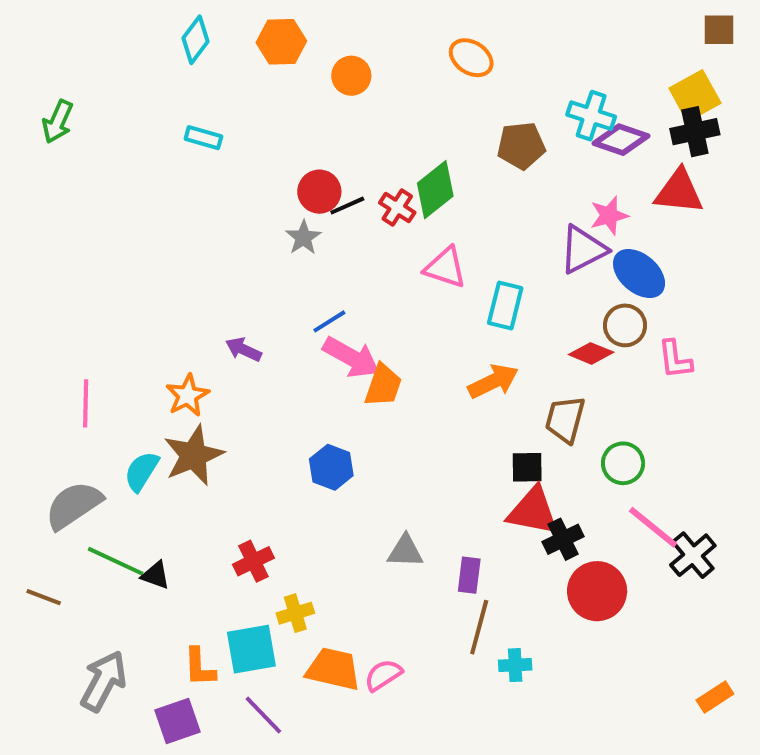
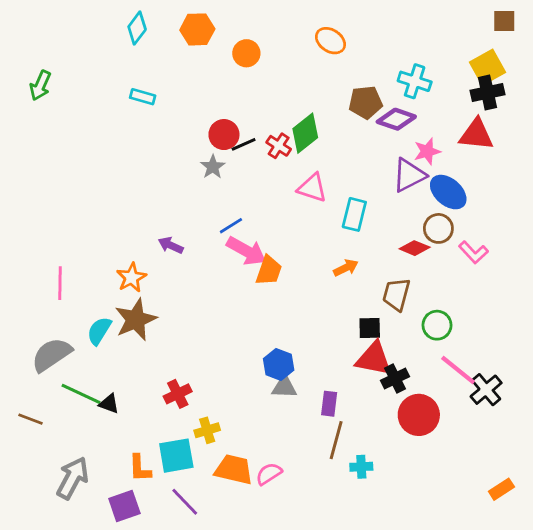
purple diamond: (621, 140) -> (396, 119), moved
pink L-shape: (675, 359) -> (473, 252), turned -36
orange arrow: (493, 381) -> (346, 268), size x0.7
blue hexagon: (331, 467) -> (279, 364), moved

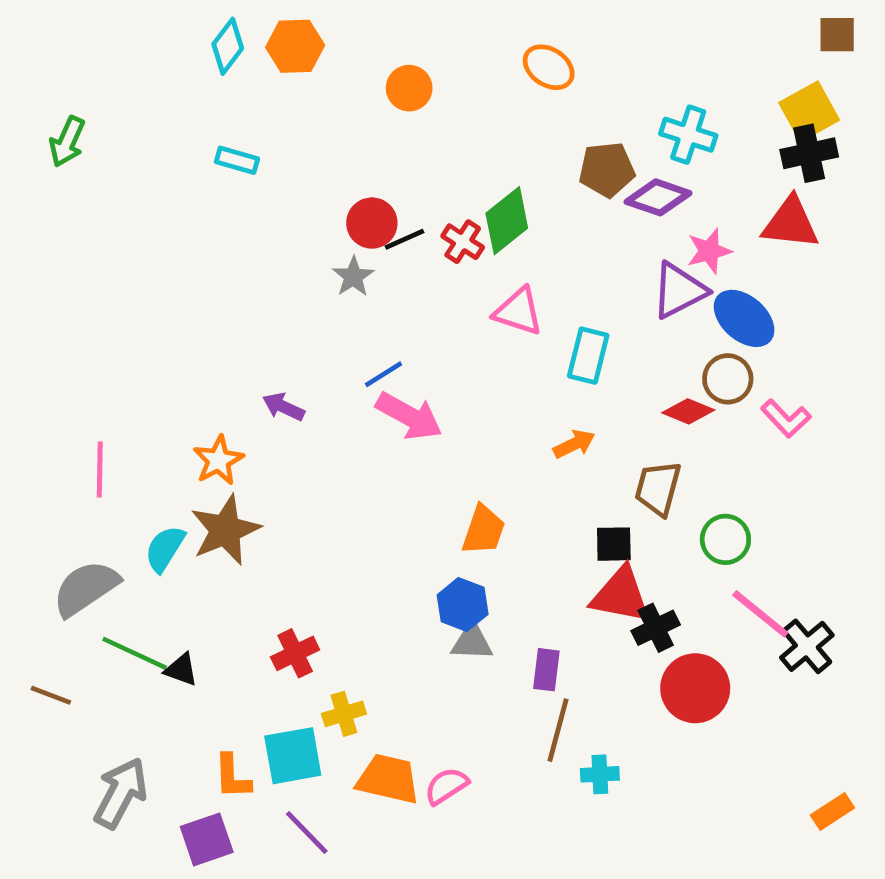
orange hexagon: (197, 29) -> (295, 46), moved
orange trapezoid: (269, 271) -> (484, 530), moved

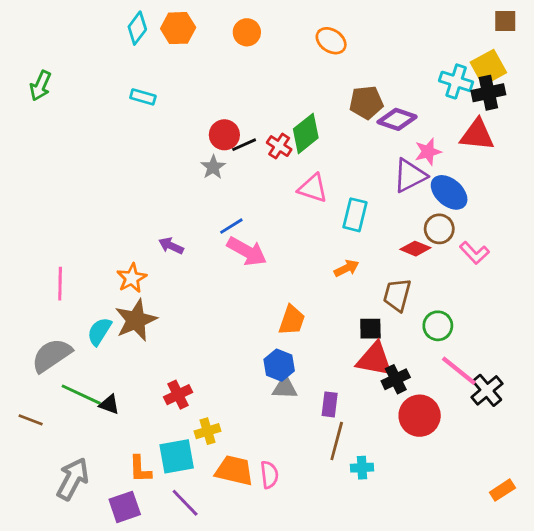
orange circle: (409, 88) -> (247, 32), moved
cyan cross: (688, 135) -> (456, 81), moved
pink semicircle: (446, 786) -> (269, 475), turned 116

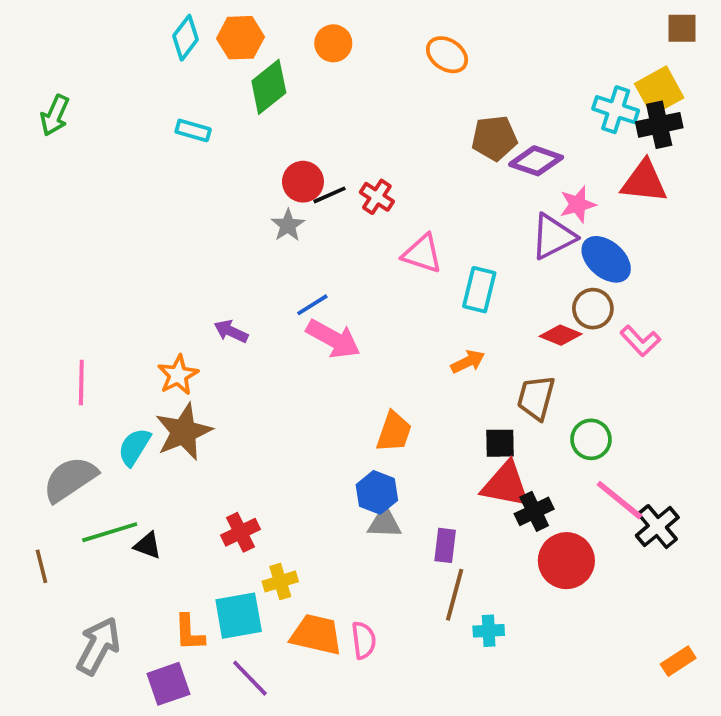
green diamond: (306, 133) -> (269, 87), moved
green line: (81, 395) -> (110, 532), turned -42
brown line: (31, 420) -> (41, 566), turned 55

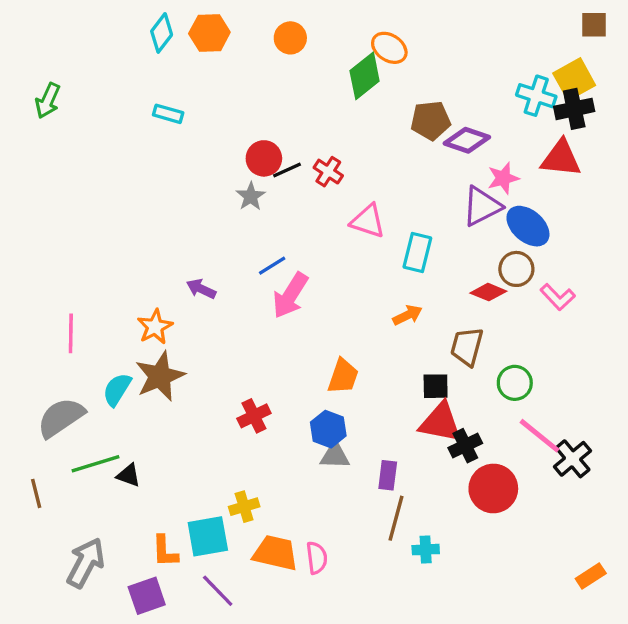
green diamond: (269, 87) -> (365, 76), moved
pink arrow: (333, 339) -> (290, 295), turned 93
red cross: (240, 532) -> (254, 416), moved

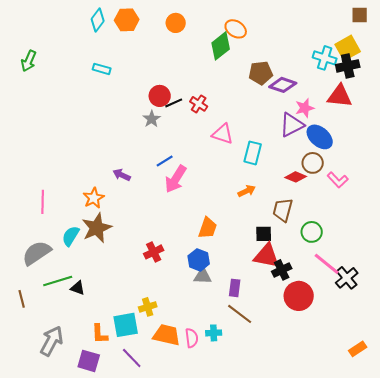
brown line: (396, 518) -> (240, 314), turned -68
cyan cross: (426, 550) -> (214, 333), moved
purple square: (147, 596) -> (89, 361), turned 35

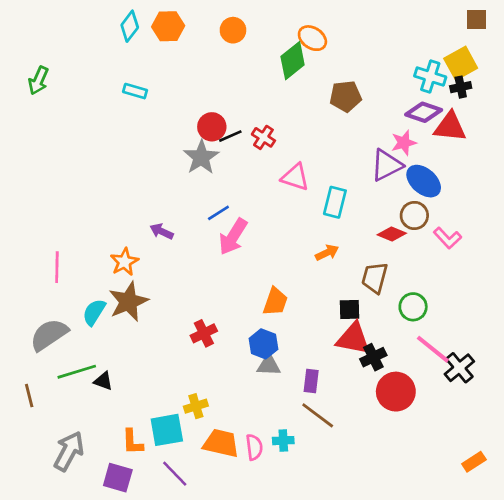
black cross: (348, 66) -> (461, 87), size x0.7
purple diamond: (283, 85) -> (424, 112), moved
gray star: (152, 119) -> (201, 157), size x1.5

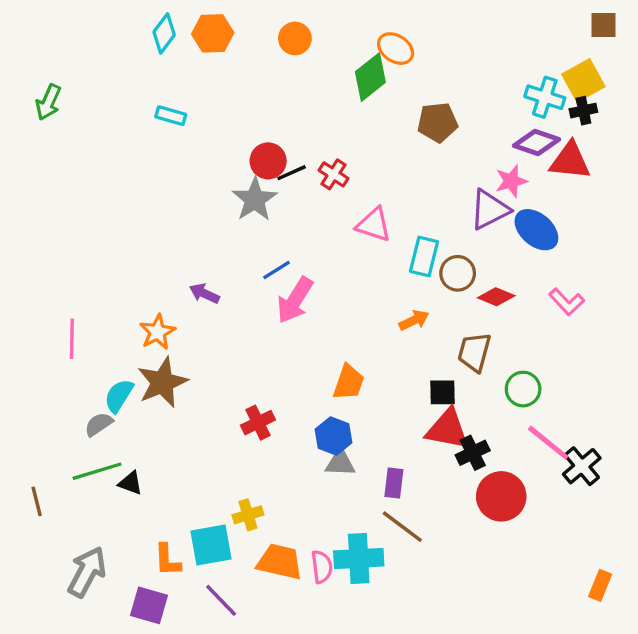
brown circle: (414, 216) -> (458, 273), moved
gray semicircle: (49, 335) -> (99, 424), moved, size x0.6
cyan cross: (283, 441) -> (359, 558), size x1.8
orange rectangle: (474, 462) -> (600, 585), turned -35

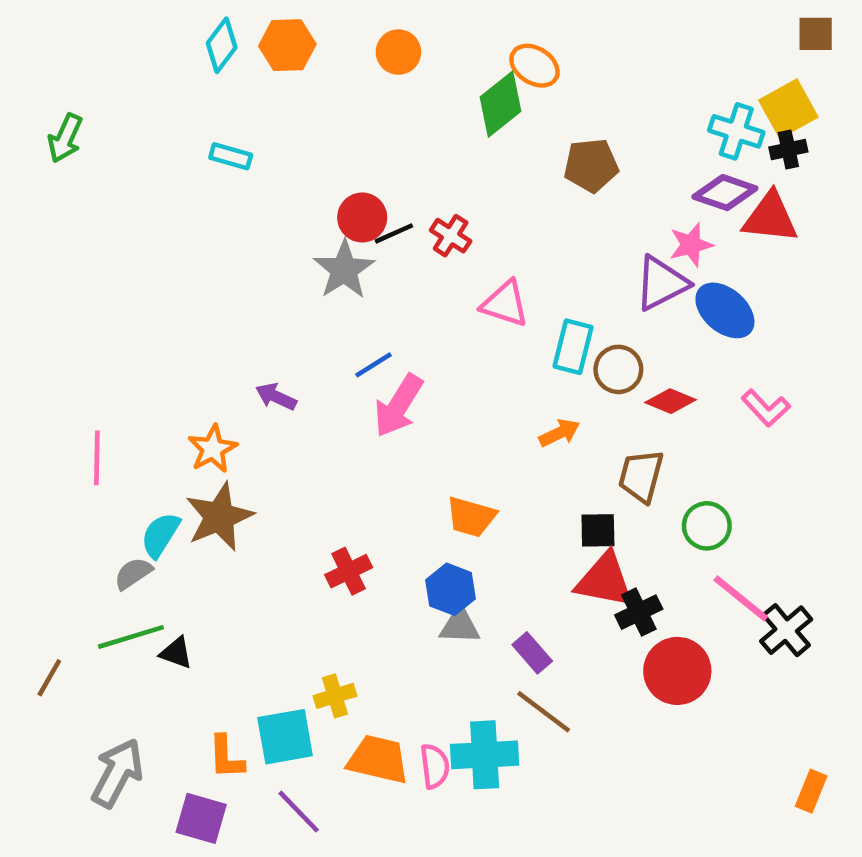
orange trapezoid: (349, 382) -> (471, 517), turned 87
purple rectangle: (394, 483) -> (532, 653), turned -48
brown line: (37, 501) -> (49, 678), turned 44

